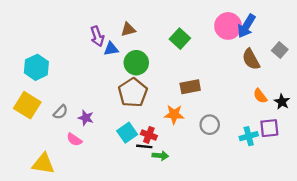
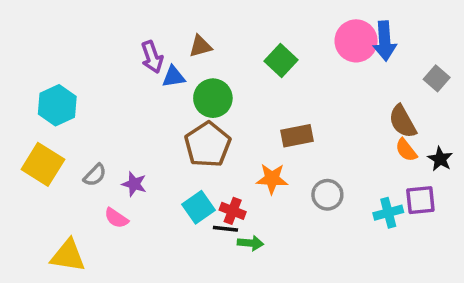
blue arrow: (246, 26) -> (385, 41), turned -35
brown semicircle: (251, 59) -> (403, 121), moved

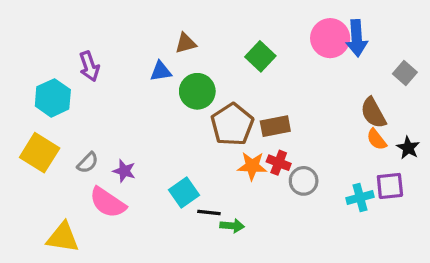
purple arrow: (152, 57) -> (89, 66), moved
brown pentagon: (208, 145) -> (232, 124), moved
red cross: (233, 211) -> (279, 163), moved
pink semicircle: (116, 218) -> (108, 203), size x1.6

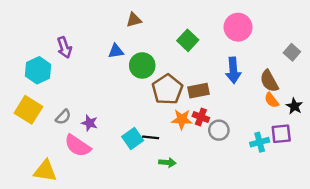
blue arrow: (357, 38) -> (233, 70), moved
brown triangle: (186, 43) -> (134, 20), moved
black line: (209, 212) -> (151, 137), moved

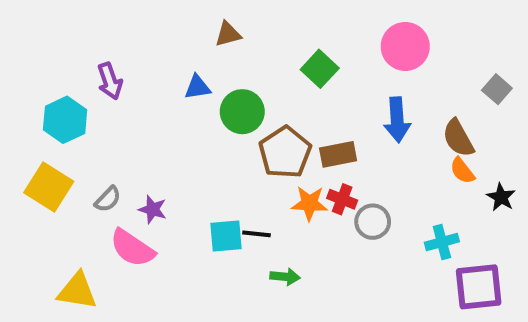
black star: (294, 106) -> (501, 197), moved
purple square: (281, 134) -> (479, 287), moved, size x1.4
cyan square: (133, 139) -> (226, 236), turned 30

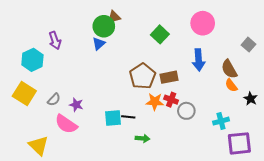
blue triangle: (197, 87) -> (99, 44), turned -32
green circle: (242, 112) -> (104, 26), moved
yellow triangle: (77, 291) -> (39, 146), turned 35

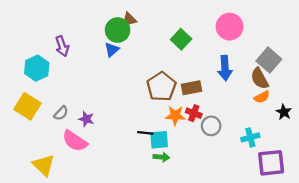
gray square: (249, 45) -> (269, 60), moved, size x1.5
orange semicircle: (231, 85) -> (262, 97), turned -80
cyan square: (113, 118) -> (159, 140), moved

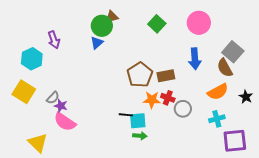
green square: (181, 39) -> (157, 24), moved
orange semicircle: (262, 97) -> (218, 92), moved, size x1.5
purple star: (86, 119) -> (61, 106), moved

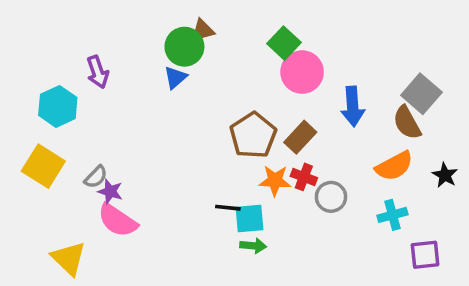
pink circle: (199, 23) -> (302, 72), moved
brown rectangle: (166, 76) -> (300, 137), turned -36
purple square: (235, 141) -> (425, 255), size x0.7

